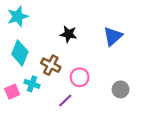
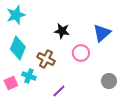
pink circle: (80, 77) -> (81, 53), moved

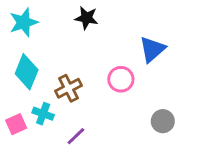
black star: (62, 31) -> (86, 18), moved
brown cross: (46, 59) -> (68, 88), turned 36
purple line: (59, 91) -> (76, 136), moved

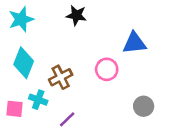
blue triangle: (152, 49) -> (134, 43), turned 35
pink square: (16, 124) -> (14, 109), turned 30

